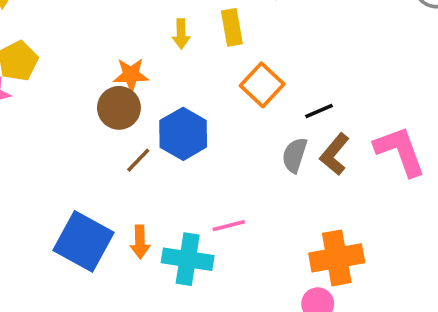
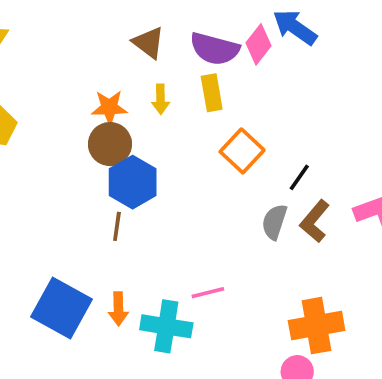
orange star: (131, 75) -> (109, 107), moved
brown circle: (119, 108) -> (110, 144), moved
black line: (319, 111) -> (299, 177), turned -32
blue hexagon: (183, 134) -> (133, 182), moved
brown line: (138, 160) -> (117, 226), turned -36

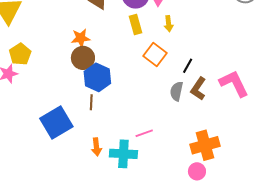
yellow arrow: (161, 99) -> (169, 24), moved
blue square: (62, 308) -> (56, 122), moved, turned 36

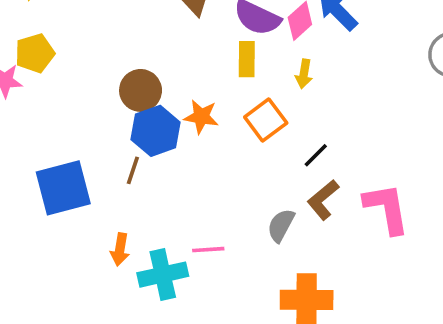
orange star: (81, 38) -> (201, 117), moved
gray semicircle: (176, 91) -> (281, 225), moved
cyan cross: (123, 154) -> (163, 275), turned -32

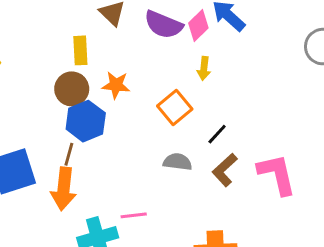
yellow rectangle: (247, 59) -> (80, 50), moved
orange star: (201, 117) -> (116, 85), moved
gray semicircle: (281, 225) -> (177, 162), moved, turned 72
orange arrow: (120, 250) -> (64, 189), moved, size x1.6

